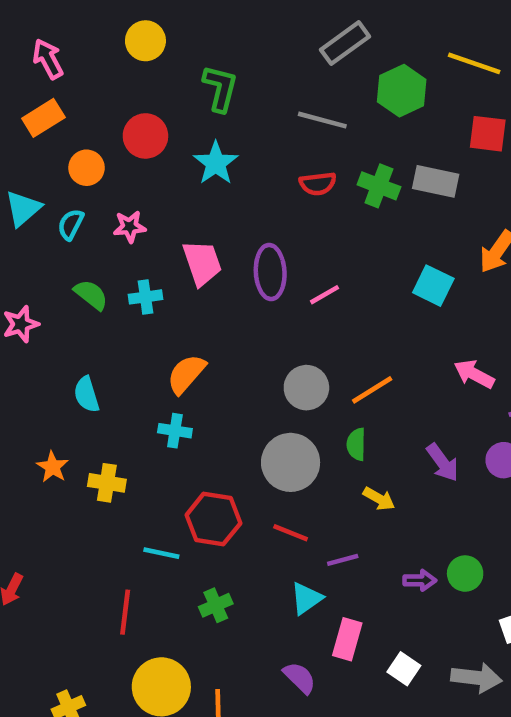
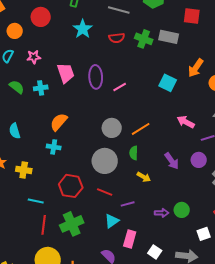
cyan star: (216, 163) -> (83, 29), moved
cyan line: (161, 553) -> (36, 201), moved
green cross: (216, 605) -> (72, 224), size x1.6
red line: (125, 612) -> (44, 225), moved

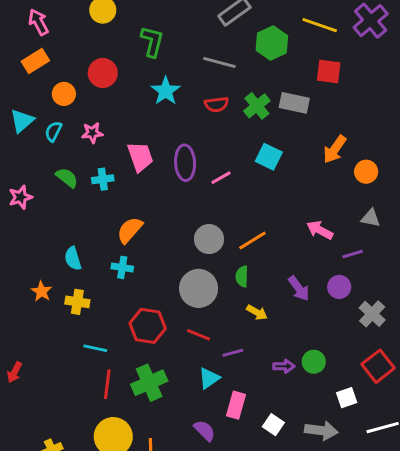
green cross: (144, 39) -> (257, 106), turned 30
cyan square: (168, 83) -> (269, 157), moved
cyan semicircle: (15, 131) -> (73, 258), moved

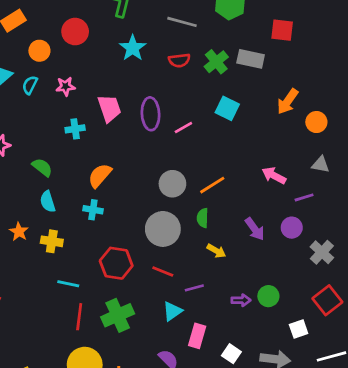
green semicircle: (67, 178) -> (42, 167), moved

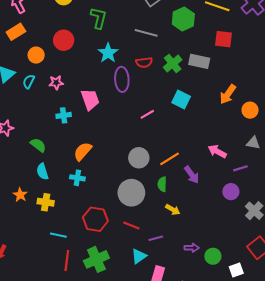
purple ellipse: (151, 114) -> (122, 79), moved
purple arrow: (255, 229) -> (192, 175), moved
green circle: (268, 296) -> (213, 256), moved

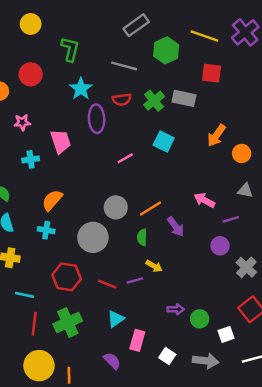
gray circle: (131, 193) -> (93, 237), moved
purple line: (156, 238) -> (135, 281), moved

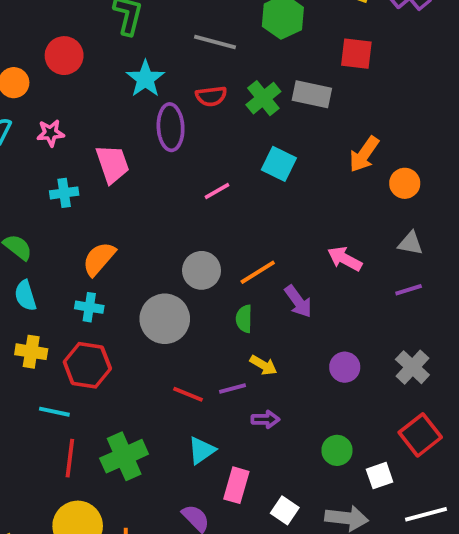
purple line: (231, 219) -> (409, 290), moved
purple circle: (220, 246) -> (345, 367), moved
red hexagon: (67, 277) -> (87, 365), moved
purple arrow: (176, 309) -> (265, 419), moved

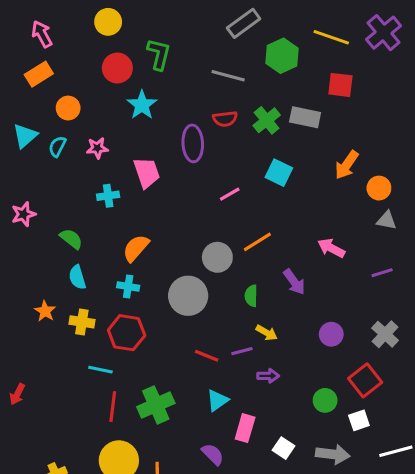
red circle: (64, 56) -> (117, 68), moved
cyan star: (145, 79) -> (142, 105), moved
gray triangle: (411, 243) -> (387, 220), moved
orange line: (258, 272) -> (257, 242), moved
red square: (420, 435) -> (365, 380), moved

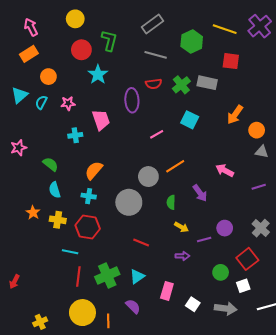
gray rectangle: (244, 23) -> (153, 24), moved
purple line: (242, 351) -> (204, 239), moved
red arrow: (17, 394) -> (14, 282), moved
cyan triangle: (217, 400) -> (137, 276), moved
purple semicircle: (213, 454) -> (133, 306), moved

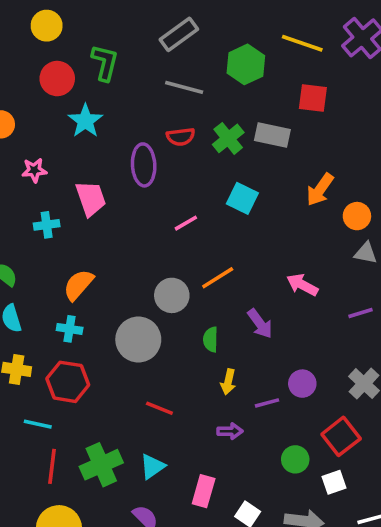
yellow arrow: (181, 227) -> (228, 382), turned 72

